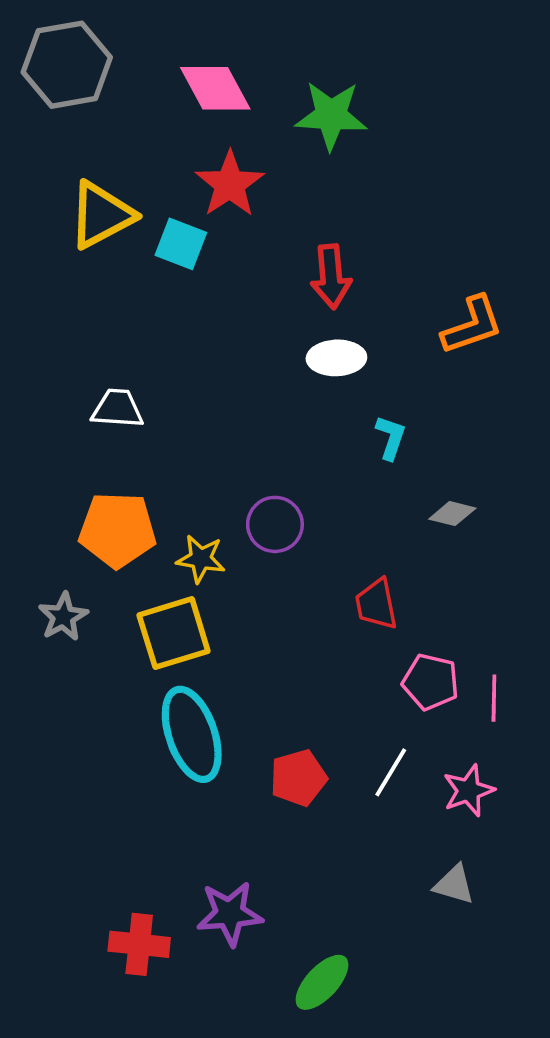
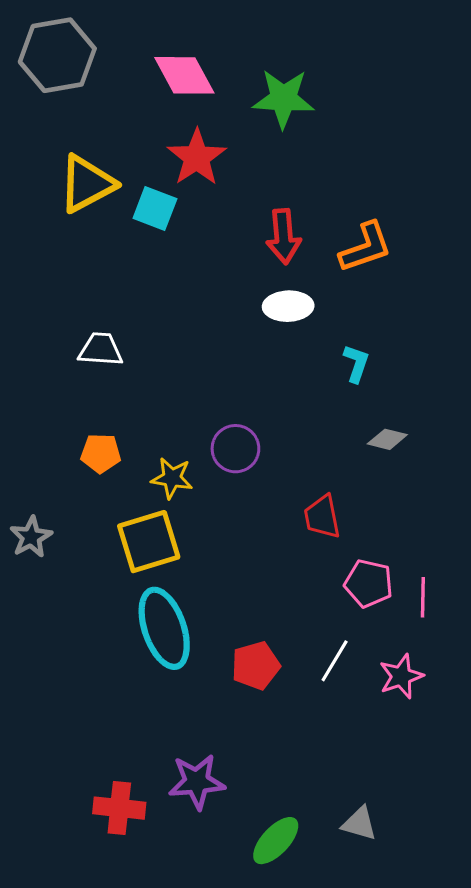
orange L-shape: (472, 325) -> (366, 247), moved
cyan L-shape: (391, 438) -> (356, 363), moved
orange pentagon: (117, 530) -> (101, 453), size x0.6
gray star: (63, 617) -> (31, 537), moved
gray triangle: (454, 885) -> (359, 824), moved

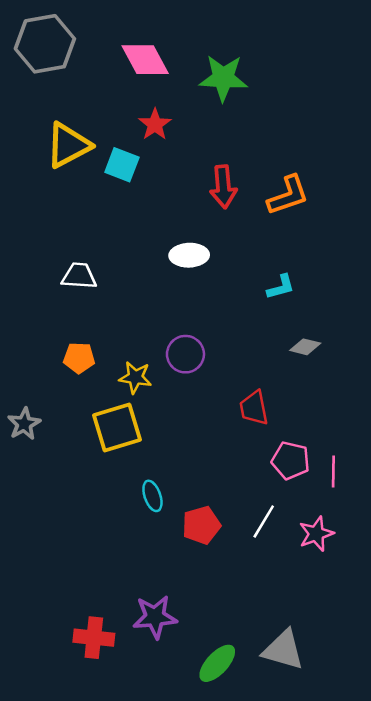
red star: (197, 157) -> (155, 124), size x0.7
white ellipse: (288, 306) -> (189, 255), moved
cyan L-shape: (356, 363) -> (281, 287), turned 56
cyan ellipse: (164, 628) -> (152, 496), moved, size x0.5
gray triangle: (359, 824) -> (283, 650), size x1.5

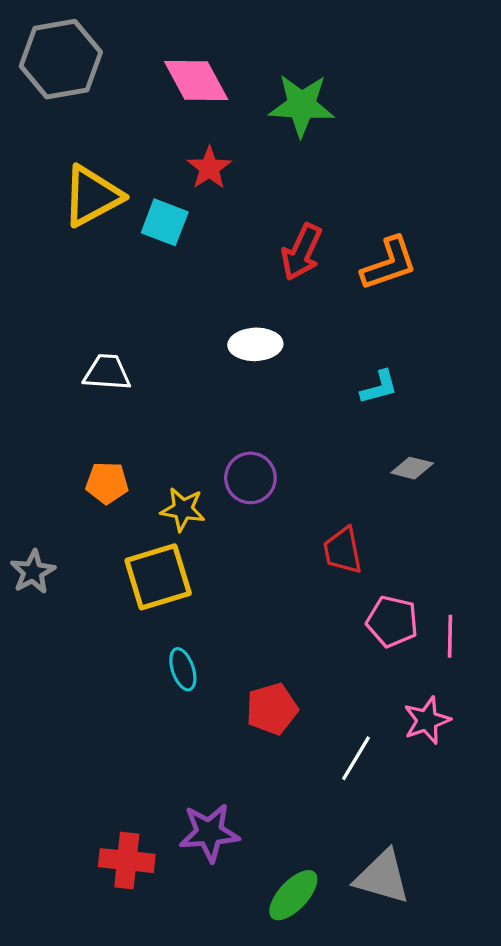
red arrow: (223, 187) -> (302, 252), turned 30
cyan ellipse: (152, 496) -> (183, 669), moved
white line: (264, 522) -> (356, 758), moved

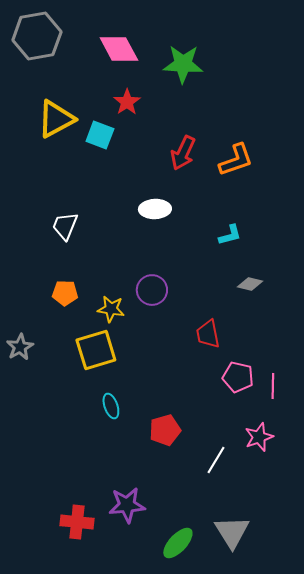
white trapezoid: (107, 372) -> (65, 226), turned -72
gray triangle: (382, 877) -> (232, 532), turned 42

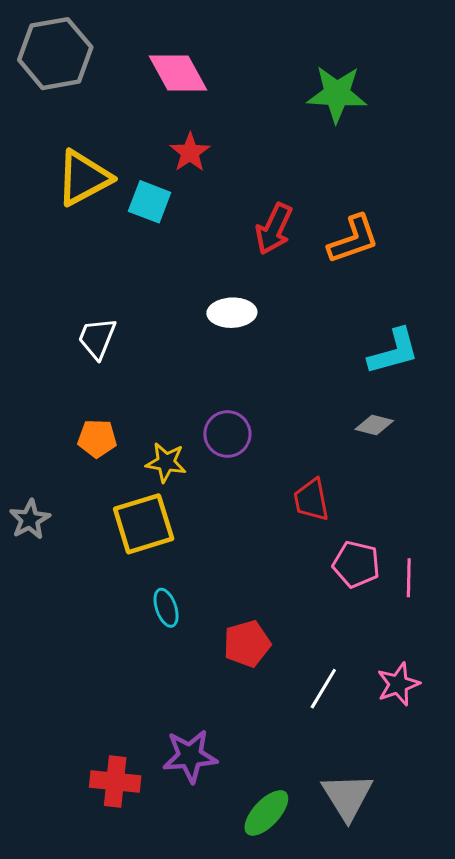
green star: (183, 64) -> (337, 94), moved
cyan L-shape: (230, 235) -> (394, 352), moved, size x1.5
pink star: (259, 437) -> (398, 684), moved

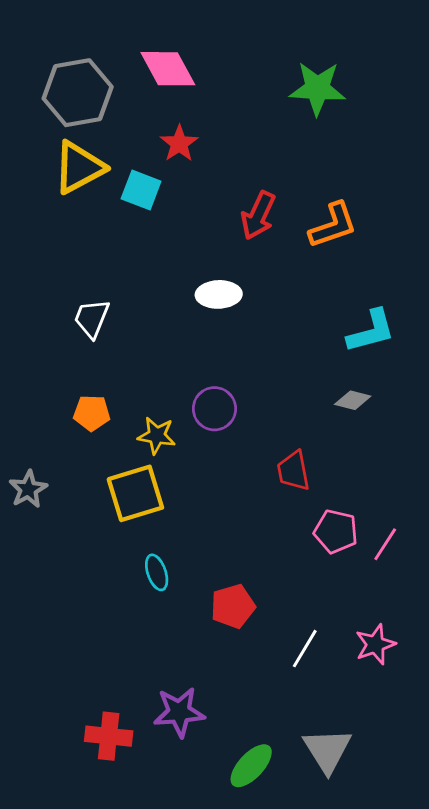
gray hexagon: (55, 54) -> (78, 93), moved
pink line: (409, 578) -> (385, 544), turned 32

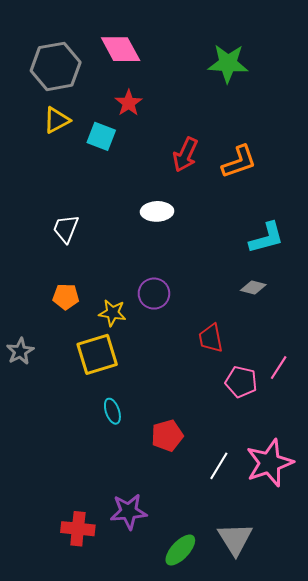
yellow triangle: (79, 167) -> (57, 120), size x0.7
pink line: (385, 544) -> (279, 368), moved
pink star: (375, 644) -> (270, 463), size x1.6

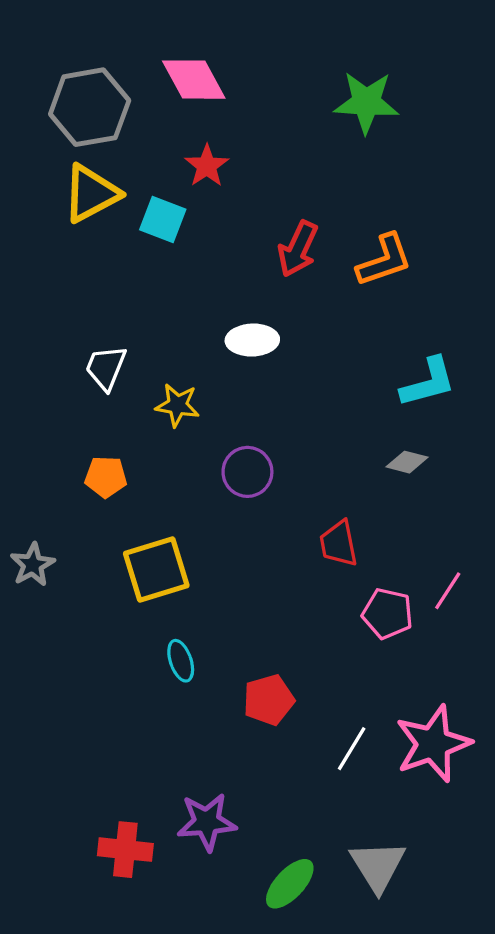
yellow triangle: (57, 120) -> (91, 193), size x1.4
yellow star: (112, 313) -> (177, 405), moved

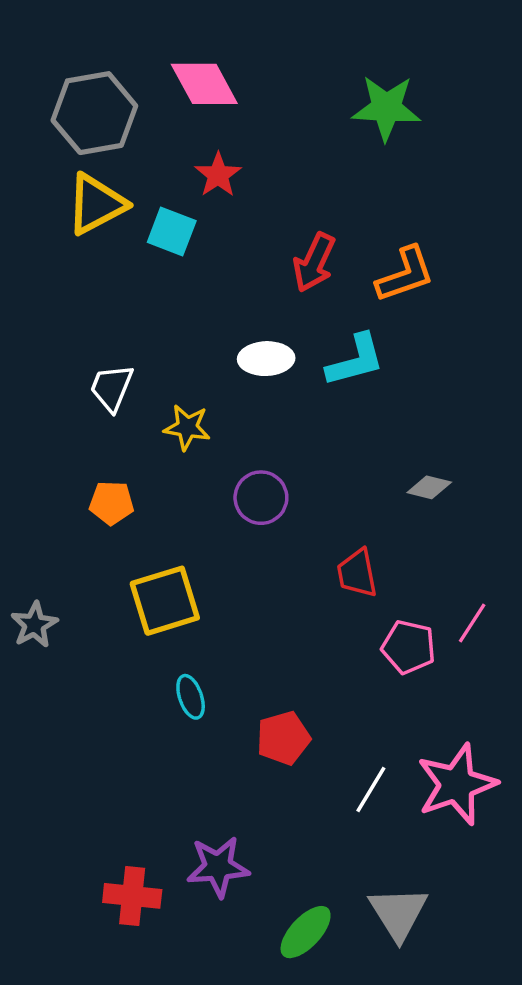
cyan L-shape: (428, 382) -> (355, 360), moved
gray star: (33, 565) -> (34, 625), moved

